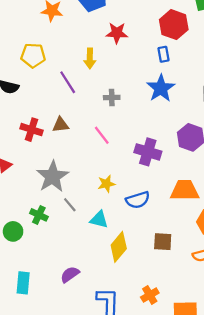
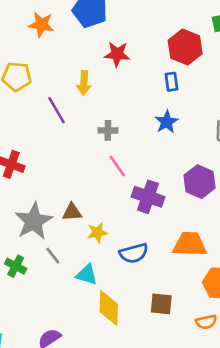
blue star: (161, 88) -> (167, 122), size x0.7
brown triangle: (61, 125) -> (72, 212), moved
pink line: (102, 135) -> (117, 166), moved
yellow diamond: (119, 247) -> (109, 308), turned -40

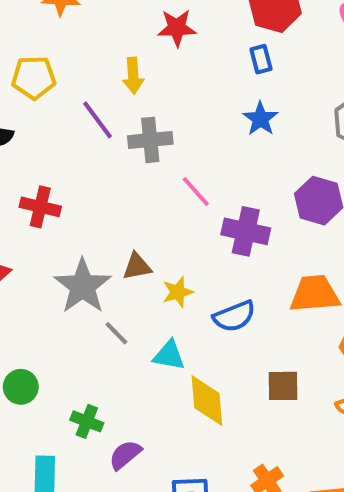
gray cross: (108, 130) -> (150, 140), moved, size x1.5
green cross: (16, 266) -> (87, 421), moved

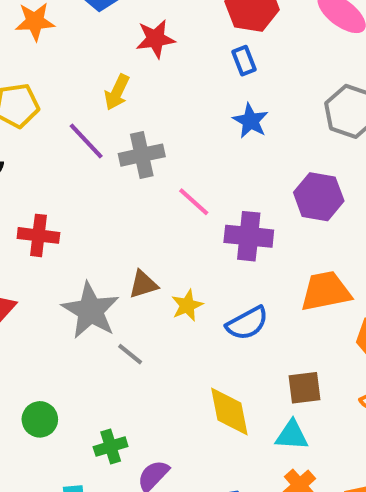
yellow arrow: (133, 76) -> (117, 92), turned 36
cyan triangle: (169, 355) -> (292, 435), moved
green cross: (87, 421) -> (111, 447), turned -32

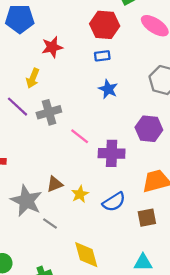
blue rectangle: (244, 61) -> (102, 56), turned -72
brown square: (304, 388) -> (147, 218), moved
yellow diamond: (229, 412) -> (86, 255), moved

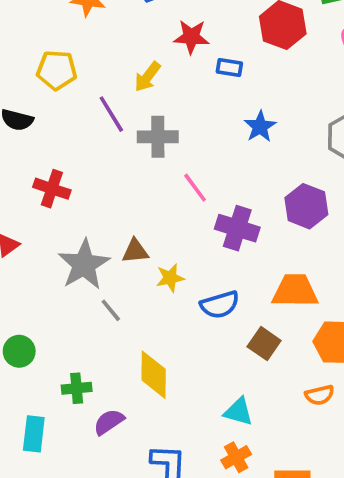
blue rectangle: (102, 56) -> (229, 68), moved
brown square: (147, 218) -> (264, 344), turned 30

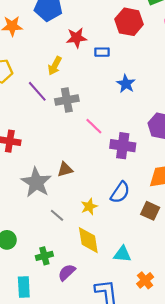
yellow star: (170, 278) -> (89, 207), moved
blue semicircle: (220, 305) -> (120, 192), turned -30
gray line: (111, 310) -> (57, 215), moved
cyan triangle: (239, 412) -> (122, 254), moved

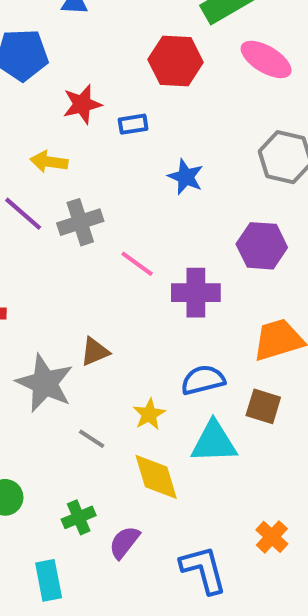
yellow arrow: (55, 66) -> (49, 162), turned 78
blue semicircle: (120, 192) -> (203, 380), turned -130
cyan triangle: (122, 254) -> (214, 442), moved, size x1.4

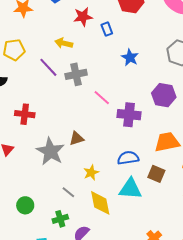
blue rectangle: (133, 124) -> (107, 29), turned 72
yellow star: (149, 414) -> (91, 173), moved
gray line: (92, 439) -> (68, 192), moved

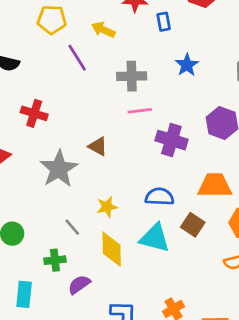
yellow pentagon: (14, 50) -> (52, 20), moved
gray cross: (76, 74) -> (132, 76), moved
pink line: (102, 98) -> (140, 111), turned -60
brown triangle: (77, 138) -> (98, 146), moved, turned 35

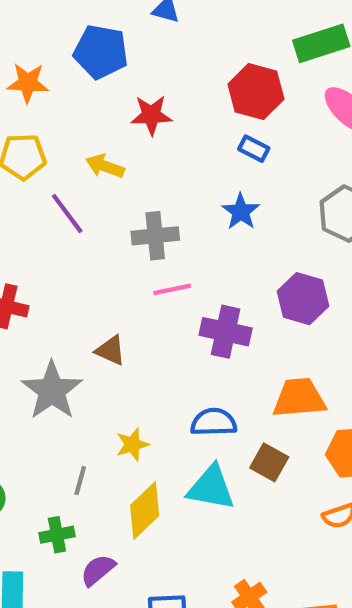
blue rectangle: (164, 22) -> (254, 149), moved, turned -48
gray line: (72, 227) -> (80, 481), turned 60
yellow diamond: (112, 249) -> (145, 511), turned 51

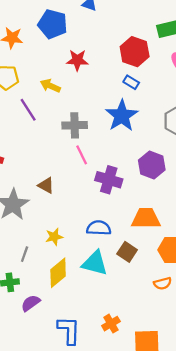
blue star: (241, 212) -> (122, 116), size x1.6
pink line: (172, 289) -> (82, 155), turned 72

